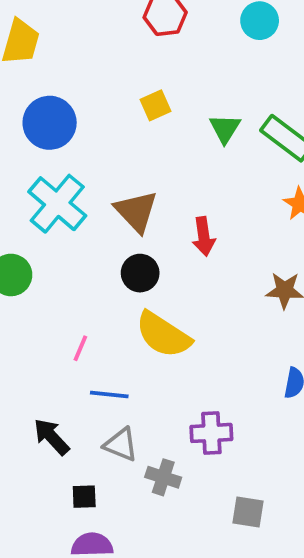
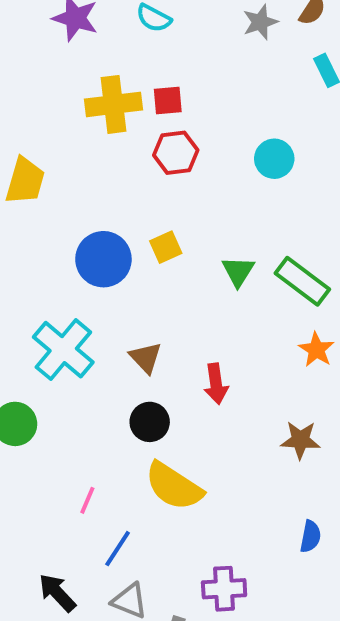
blue circle: (50, 123) -> (103, 259), moved
brown triangle: (136, 211) -> (146, 358), size x0.7
blue line: (109, 394) -> (118, 549), turned -63

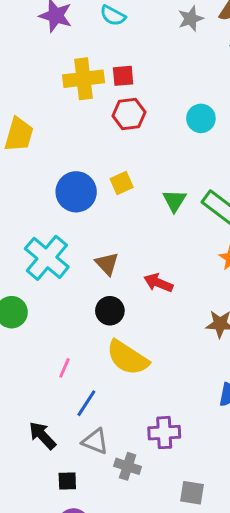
red arrow: (216, 384) -> (158, 283), turned 120

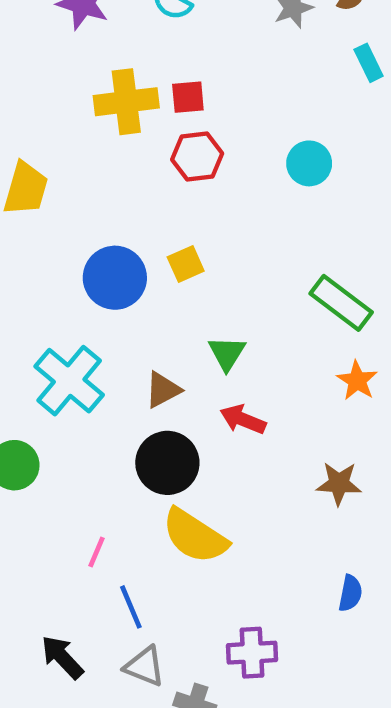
green triangle: (174, 201) -> (227, 353), moved
brown triangle: (107, 264) -> (163, 390), turned 45
black circle: (110, 311) -> (167, 463), size x1.4
blue line: (86, 403) -> (131, 607), turned -56

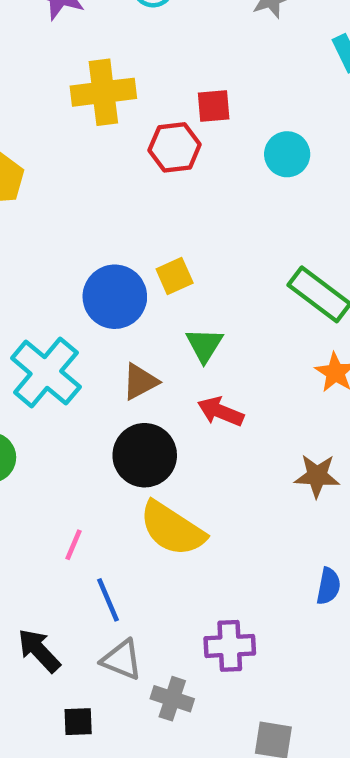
red square: (188, 97) -> (214, 106), moved
yellow square: (186, 264) -> (175, 276), moved
blue circle: (115, 278) -> (115, 297), moved

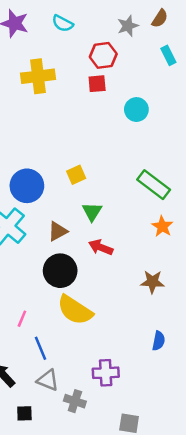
red hexagon: (175, 147) -> (103, 55), moved
blue circle: (115, 297) -> (27, 186), moved

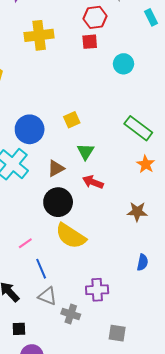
pink line: (22, 319) -> (25, 243), turned 32
black square: (24, 413) -> (19, 329), moved

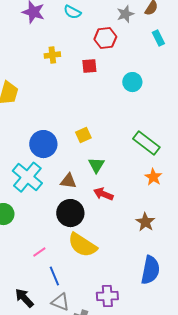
yellow cross: (39, 35) -> (52, 55), size x0.6
red square: (90, 42) -> (89, 66), moved
brown triangle: (56, 168) -> (68, 181), turned 36
brown star: (137, 212) -> (145, 222), turned 30
blue semicircle: (143, 262) -> (150, 270), size x1.8

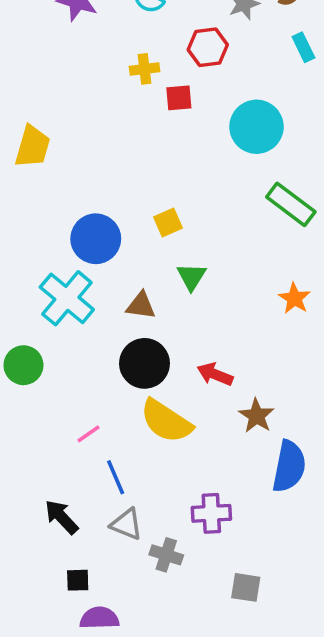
yellow cross: (52, 55) -> (145, 69), moved
cyan circle: (132, 82) -> (257, 127), size x1.5
green rectangle: (146, 143) -> (291, 204), moved
red arrow: (103, 194) -> (215, 374), moved
brown star: (145, 222) -> (257, 416), moved

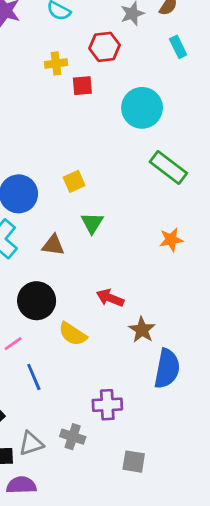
orange star: (294, 298) -> (171, 240), turned 30
black circle: (145, 363) -> (37, 301), moved
yellow semicircle: (166, 421) -> (73, 334), size x0.7
gray triangle: (126, 524) -> (31, 444), moved, turned -40

